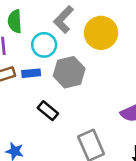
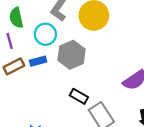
black rectangle: (48, 111) -> (79, 96), moved

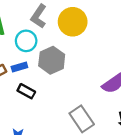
black rectangle: (79, 96) -> (26, 91), moved

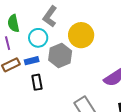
yellow circle: (73, 22) -> (81, 35), moved
black rectangle: (26, 91) -> (37, 82), turned 49

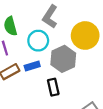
black rectangle: (37, 82) -> (53, 87), moved

